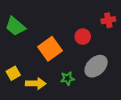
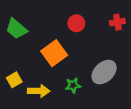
red circle: (83, 37) -> (76, 23), moved

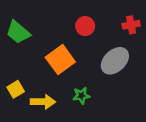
gray ellipse: (104, 72) -> (115, 61), moved

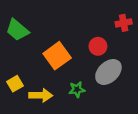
red circle: (85, 26) -> (98, 46), moved
gray ellipse: (115, 61) -> (108, 72), moved

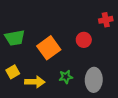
green trapezoid: (17, 30) -> (15, 38), moved, turned -50
gray ellipse: (108, 72) -> (94, 80), moved, turned -45

